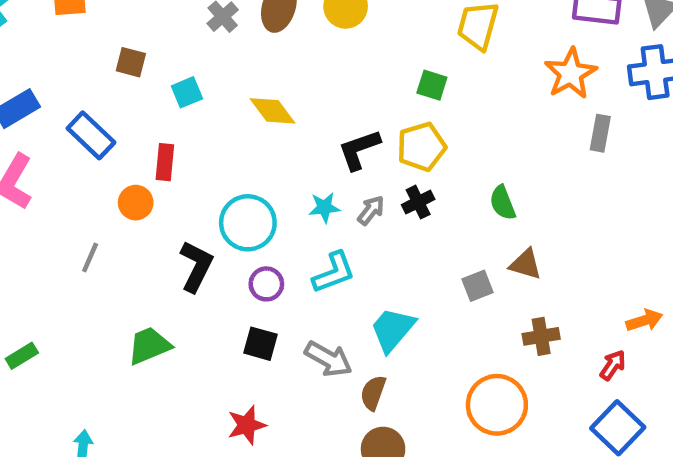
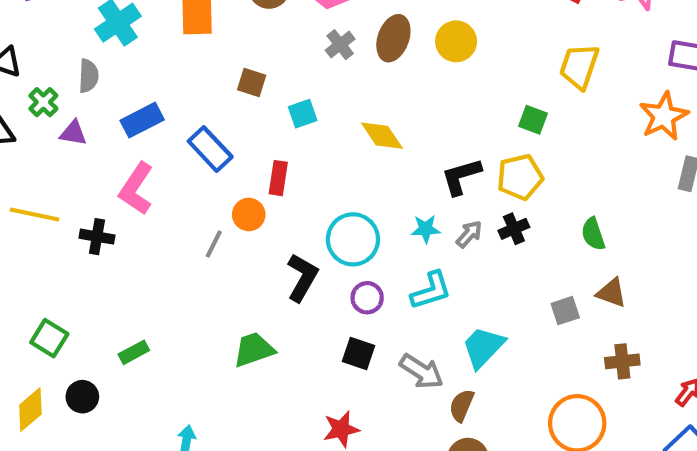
gray line: (90, 258) -> (214, 244), moved

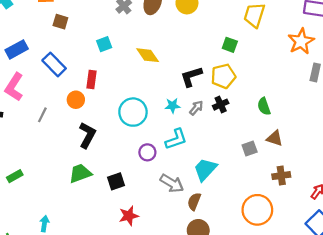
brown square: (252, 82) -> (60, 22), moved
gray line: (214, 244) -> (42, 115), moved
black L-shape: (302, 278) -> (87, 135), moved
purple circle: (367, 298) -> (147, 152), moved
black square: (358, 353) -> (116, 181), moved, turned -36

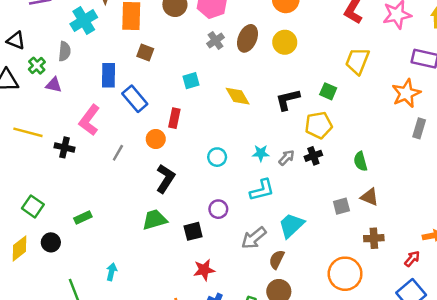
blue rectangle: (17, 49) -> (108, 75), moved, turned -65
black L-shape: (191, 77) -> (288, 100), moved
cyan circle: (133, 112) -> (217, 157), size x0.6
purple circle: (147, 152) -> (218, 209), moved
gray arrow: (172, 183) -> (254, 238), turned 105

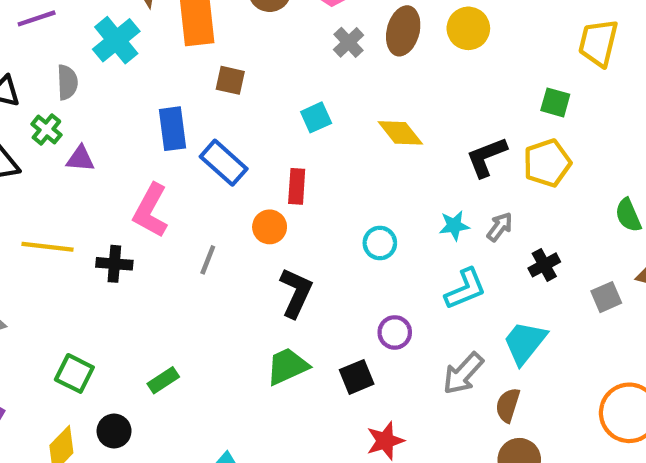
gray semicircle: (65, 51) -> (67, 82), moved
black L-shape: (288, 100) -> (486, 157), moved
black cross: (313, 156) -> (544, 265), moved

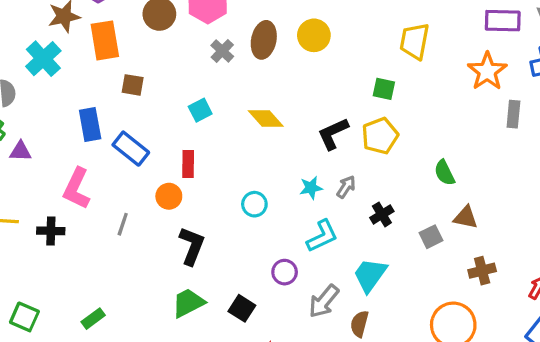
purple circle: (395, 332) -> (285, 272), moved
black square: (357, 377) -> (242, 308), turned -32

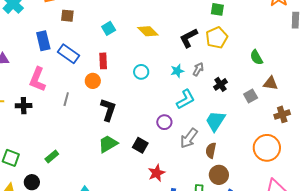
cyan circle: (254, 204) -> (141, 72), moved

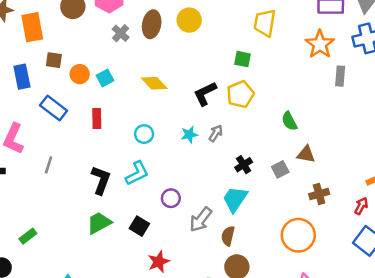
blue rectangle: (43, 41) -> (22, 77), moved
orange circle: (93, 81) -> (80, 74), moved
black cross: (220, 84) -> (244, 165), moved
cyan L-shape: (186, 99) -> (137, 173), moved

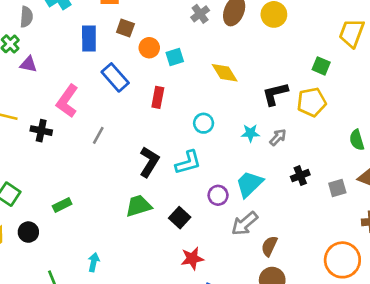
cyan trapezoid: (235, 199) -> (249, 184), moved

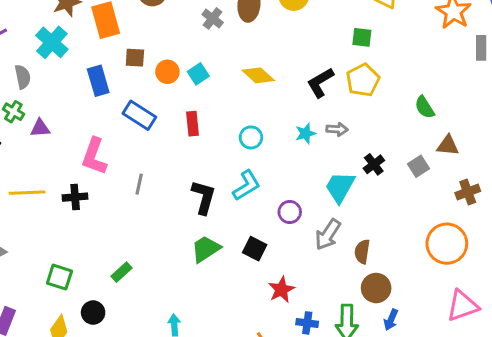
gray arrow: (278, 137) -> (337, 129), turned 66
cyan trapezoid: (249, 184) -> (340, 187), moved

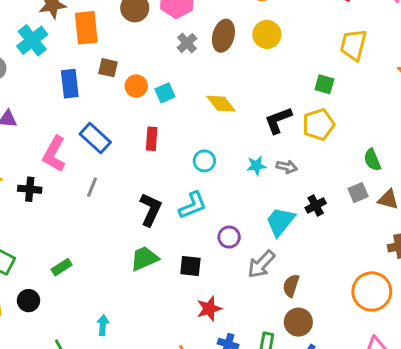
blue rectangle: (139, 115) -> (95, 138), moved
gray square: (418, 166) -> (358, 193), moved
black square: (255, 249) -> (190, 266), turned -30

